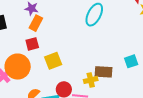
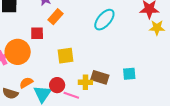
orange rectangle: (36, 23) -> (55, 17), moved
yellow square: (53, 61) -> (65, 56), moved

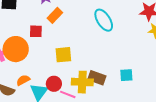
cyan ellipse: (104, 20) -> (104, 20), turned -75
yellow cross: (85, 82) -> (82, 82), size x1.5

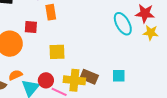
orange rectangle: (55, 15) -> (51, 12), turned -56
cyan ellipse: (104, 20) -> (123, 24), moved

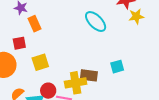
cyan ellipse: (123, 24) -> (96, 22), moved
yellow square: (57, 52) -> (40, 62), moved

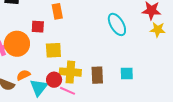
brown rectangle: (89, 75) -> (97, 75), turned 66
yellow cross: (76, 83) -> (70, 72), moved

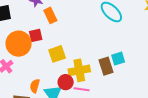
orange circle: (17, 44) -> (19, 44), moved
cyan square: (127, 73) -> (118, 59), moved
orange semicircle: (23, 75) -> (35, 86), turned -32

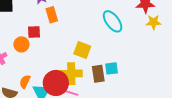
orange circle: (19, 44) -> (21, 44), moved, size x0.6
yellow square: (57, 54) -> (82, 50), moved, turned 30
red circle: (66, 82) -> (56, 83), size x1.6

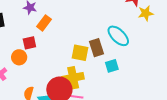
orange rectangle: (52, 15) -> (44, 23), turned 63
cyan ellipse: (113, 21) -> (118, 36), moved
brown rectangle: (98, 74) -> (97, 48), moved

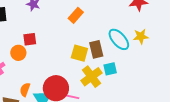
yellow star: (146, 13) -> (141, 36), moved
orange rectangle: (44, 23) -> (76, 15), moved
yellow cross: (73, 78) -> (91, 77), moved, turned -30

